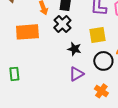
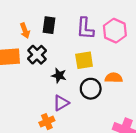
black cross: (62, 24) -> (37, 55), moved
orange cross: (101, 91) -> (47, 122), moved, turned 32

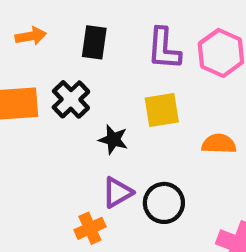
orange arrow: (25, 31) -> (31, 36), moved, turned -80
black circle: (91, 89) -> (164, 203), moved

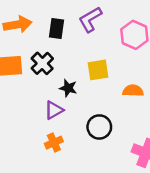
orange arrow: (31, 36) -> (18, 24), size x1.5
purple L-shape: (164, 49) -> (90, 19), moved, turned 56
purple triangle: (117, 192) -> (54, 110), moved

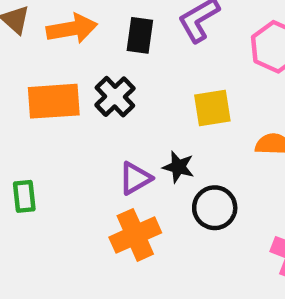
black star: (68, 88) -> (178, 167), moved
orange cross: (54, 143) -> (135, 235), size x1.5

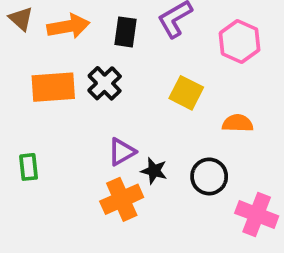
yellow square: (212, 108) -> (186, 93), turned 36
black star: (178, 167) -> (154, 171), moved
black circle: (215, 208) -> (209, 176), moved

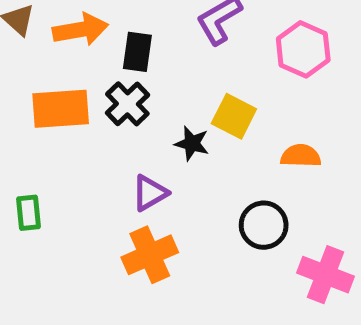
black rectangle: (125, 32) -> (137, 52), moved
black star: (154, 171) -> (192, 143), moved

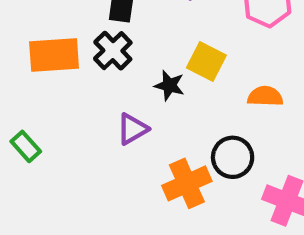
green rectangle: (28, 213) -> (26, 146), turned -36
orange cross: (150, 255) -> (187, 183), moved

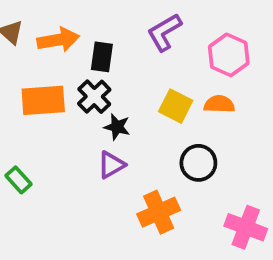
black star: (169, 85) -> (117, 127), moved
orange semicircle: (265, 96) -> (219, 104), moved
black circle: (233, 157) -> (198, 163), moved

